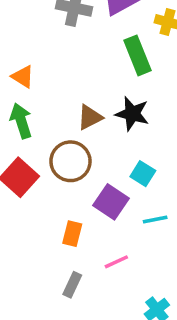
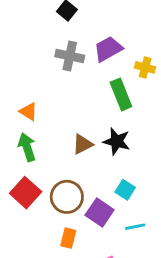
brown circle: (70, 161) -> (67, 197), moved

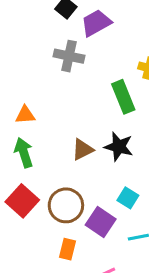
purple trapezoid: (108, 49) -> (96, 23), moved
orange triangle: (28, 112) -> (25, 115), turned -36

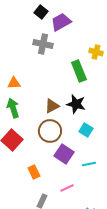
cyan square: (128, 198) -> (86, 130), moved
brown circle: (66, 205) -> (50, 131), moved
orange rectangle: (67, 249) -> (34, 172), moved, turned -40

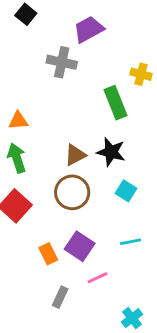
black square: (41, 12) -> (26, 14), moved
purple square: (64, 154) -> (80, 246), moved

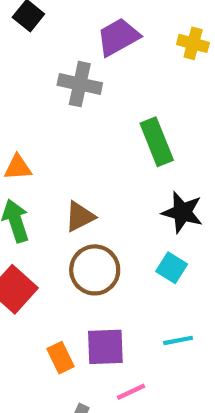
yellow cross: (141, 74) -> (193, 43), moved
black star: (111, 152) -> (182, 212), moved
brown triangle: (75, 155) -> (80, 217), moved
purple square: (80, 246) -> (105, 347), turned -36

